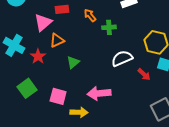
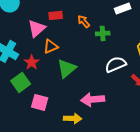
green triangle: (73, 62) -> (67, 68), size x1.5
green square: (27, 88) -> (21, 82), moved
pink square: (58, 96) -> (40, 102), moved

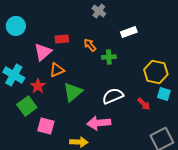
white semicircle: (116, 64) -> (113, 96), moved

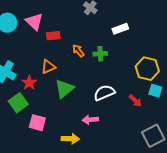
orange arrow: (90, 45) -> (78, 51), moved
pink triangle: (43, 52) -> (34, 22), moved, turned -36
pink arrow: (99, 123) -> (90, 120), size x0.7

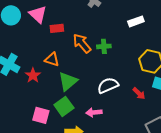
white rectangle: (120, 29) -> (136, 21), moved
orange arrow: (78, 51) -> (82, 43), size x1.5
orange triangle: (48, 67) -> (52, 59), turned 42
green square: (18, 103) -> (64, 106), moved

